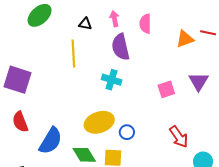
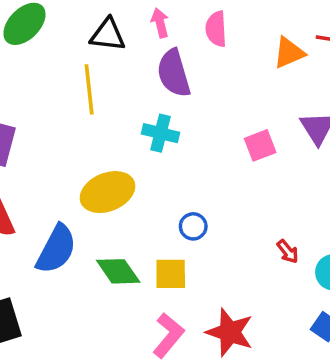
black triangle: (85, 24) -> (108, 35), size x1.5
yellow ellipse: (99, 122) -> (108, 192), moved
red arrow: (179, 137) -> (288, 252), moved, size x0.6

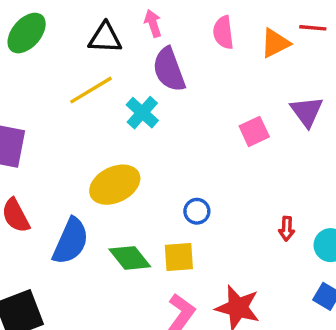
pink semicircle: (216, 29) -> (223, 32), moved
yellow line: (89, 89) -> (91, 90), turned 69
cyan cross: (160, 133) -> (142, 113), moved, turned 32
red arrow: (288, 252) -> (287, 229), turned 45

